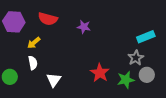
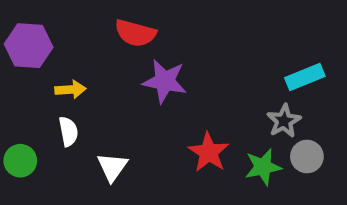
red semicircle: (48, 19) -> (135, 33), moved
purple star: (84, 27) -> (165, 81), moved, size x1.5
yellow arrow: (34, 43) -> (70, 90), turned -144

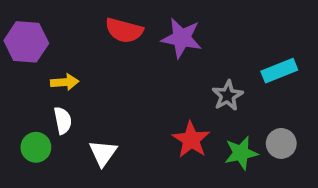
purple star: (165, 81) -> (182, 38), moved
gray star: (284, 121) -> (228, 96), moved
green circle: (20, 161) -> (36, 147), moved

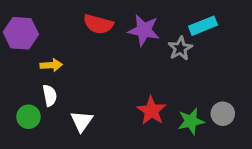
cyan rectangle: (279, 71) -> (203, 26), moved
gray star: (228, 96) -> (180, 48), moved

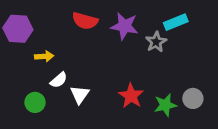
white semicircle: (50, 95) -> (59, 80), moved, turned 60
green circle: (28, 117) -> (35, 102), moved
white triangle: (82, 121) -> (80, 95), moved

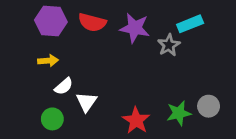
purple hexagon: (18, 29) -> (51, 21), moved
red star: (131, 96) -> (136, 120), moved
green circle: (35, 102) -> (52, 119), moved

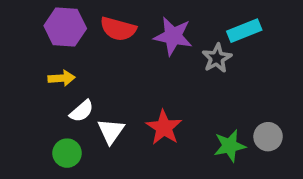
red star: (136, 120) -> (164, 128), moved

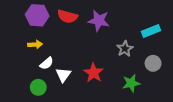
cyan rectangle: (244, 31) -> (151, 31), moved
gray star: (217, 58) -> (125, 49), moved
gray circle: (268, 137) -> (153, 63), moved

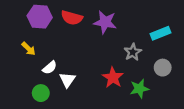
yellow arrow: (35, 45) -> (29, 49), moved, turned 48
red star: (94, 73) -> (113, 78), moved

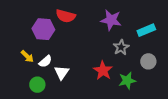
purple hexagon: (40, 17) -> (43, 29), moved
purple star: (105, 22) -> (111, 20), moved
yellow arrow: (29, 49) -> (27, 56), moved

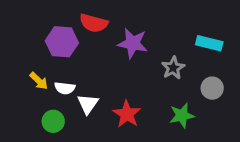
purple star: (111, 20) -> (133, 43), moved
cyan rectangle: (146, 30) -> (209, 43), turned 36
white semicircle: (45, 61) -> (65, 88), turned 48
red star: (103, 71) -> (127, 114), moved

